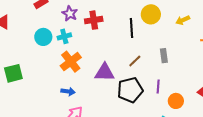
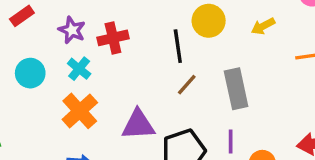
cyan cross: (64, 36) -> (79, 69), moved, turned -32
gray rectangle: (164, 56) -> (236, 89), size x1.6
brown line: (135, 61) -> (187, 85), moved

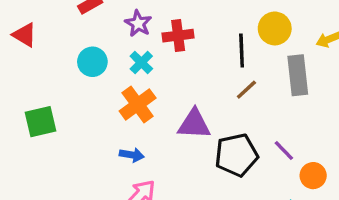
gray rectangle: (236, 89) -> (298, 75), moved
purple line: (231, 142) -> (284, 151), turned -50

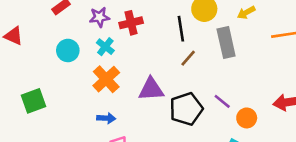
purple star: (138, 23) -> (99, 17), turned -30

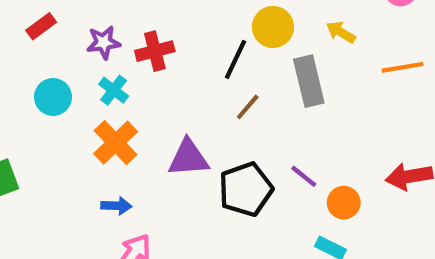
yellow arrow: (246, 13) -> (341, 32), turned 60
black line: (181, 29) -> (236, 59), turned 35

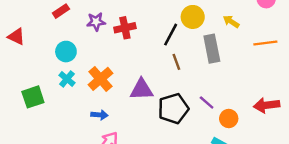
cyan cross: (114, 90) -> (67, 79), moved
brown line: (248, 107) -> (176, 62), turned -63

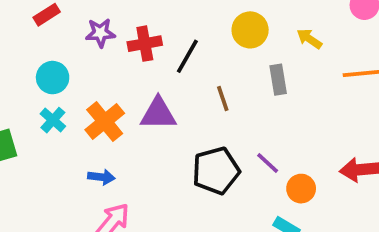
black line: (171, 35) -> (187, 56), moved
gray rectangle: (212, 49) -> (278, 80), size x0.7
purple triangle: (142, 89) -> (158, 114), moved

